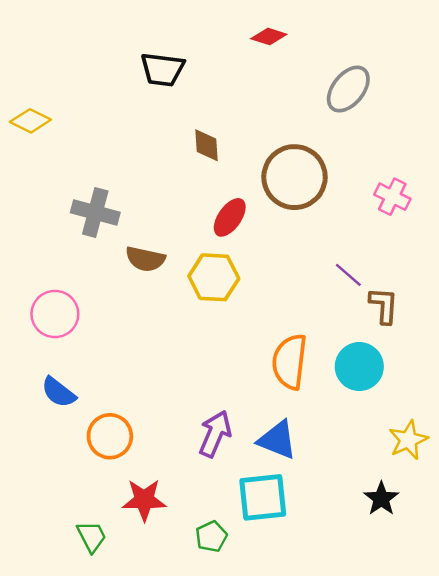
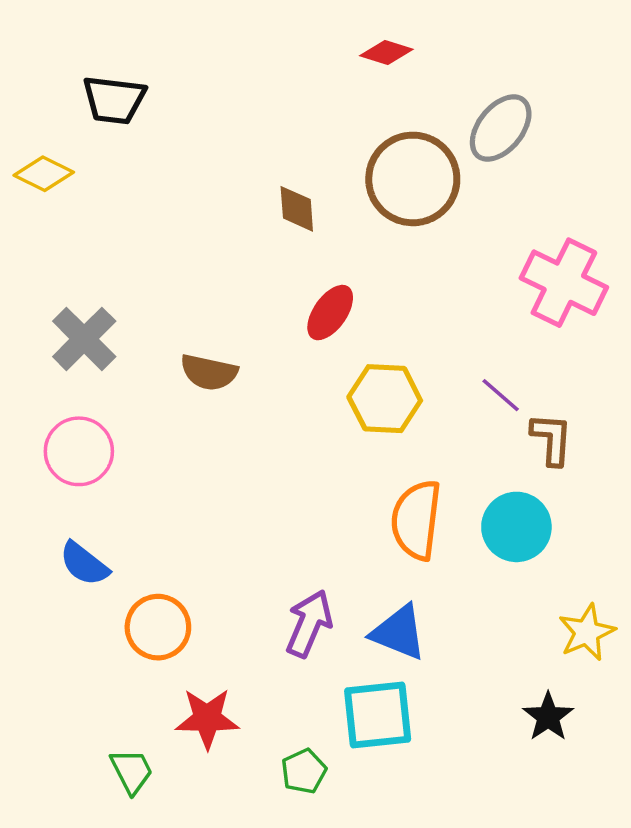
black trapezoid: (162, 69) -> (114, 100), moved
brown circle: (295, 177) -> (413, 179), moved
pink cross: (392, 197) -> (564, 283), size x1.6
gray cross: (95, 213) -> (84, 339), moved, turned 30
yellow hexagon: (214, 277) -> (385, 399), moved

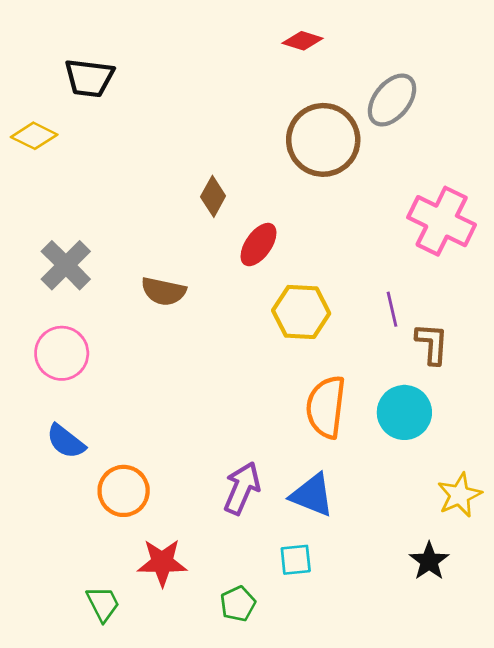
brown diamond: (297, 209) -> (213, 196), moved, turned 33
purple line: (501, 395) -> (392, 309), turned 36
cyan square: (378, 715) -> (296, 560), size x0.6

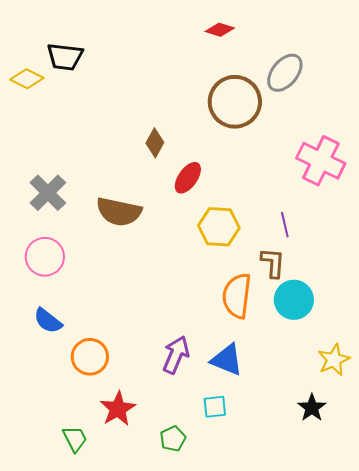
yellow diamond: (34, 136) -> (27, 79), moved
brown semicircle: (164, 291) -> (119, 212), size x1.4
brown L-shape: (432, 344) -> (273, 263), moved
red star: (162, 562) -> (118, 409), turned -30

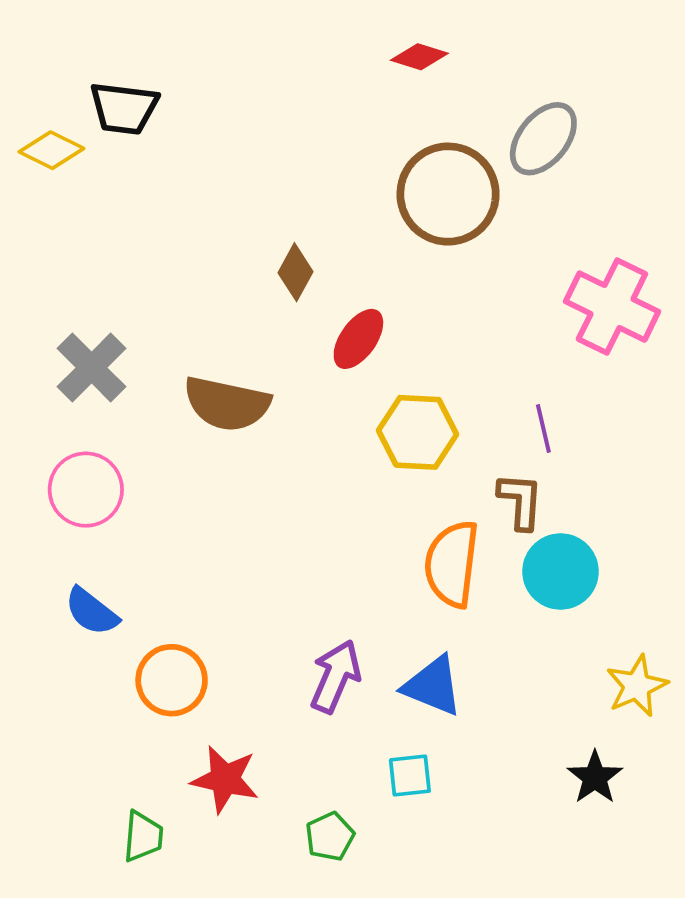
red star: (118, 409) -> (225, 779), turned -30
green trapezoid: (75, 439) -> (143, 837), turned 32

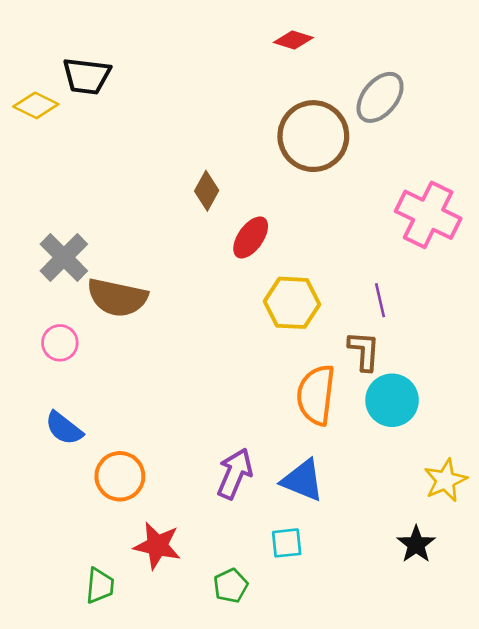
brown semicircle: (227, 404) -> (117, 298), moved
pink circle: (86, 490) -> (60, 343), size x0.7

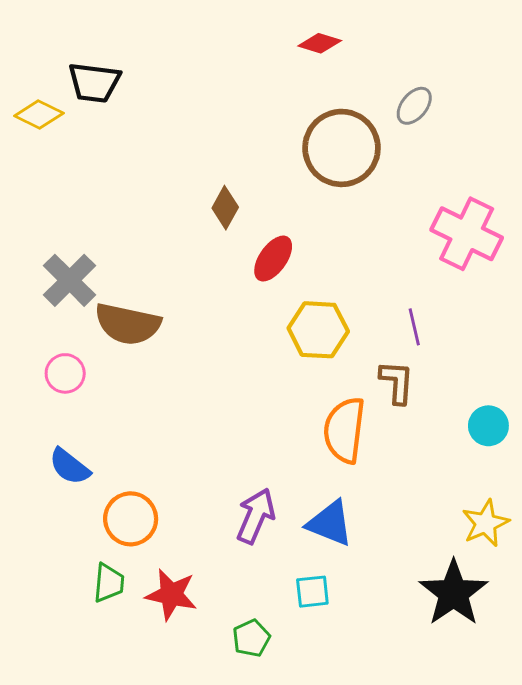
gray ellipse: (380, 97) -> (414, 106), size x0.7
cyan circle: (392, 400) -> (488, 426), moved, size x0.7
black star: (416, 544) -> (454, 593), size x1.6
green trapezoid: (100, 586) -> (109, 583), moved

